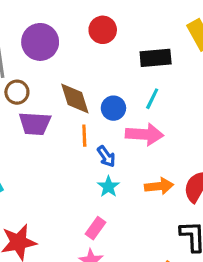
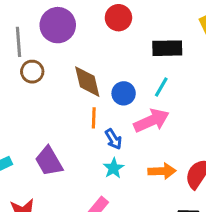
purple trapezoid: (35, 124) -> (49, 161), moved, turned 52
pink arrow: (144, 134) -> (151, 121), turned -32

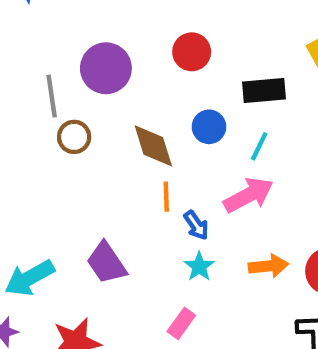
blue circle: (124, 93) -> (209, 127), moved

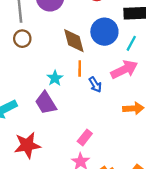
blue circle: (209, 127) -> (104, 32), size x1.5
brown circle: (74, 137) -> (22, 39), moved
cyan star: (199, 267) -> (55, 78), moved

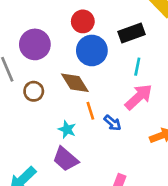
blue circle: (104, 32) -> (92, 50), moved
brown circle: (22, 39) -> (34, 91), moved

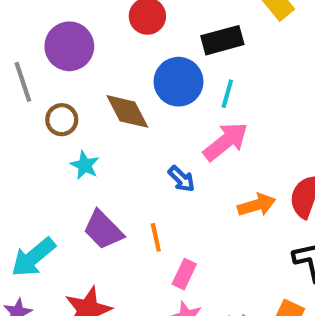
blue circle: (92, 50) -> (179, 82), moved
orange line: (90, 111) -> (156, 237), moved
cyan star: (67, 129) -> (85, 165), moved

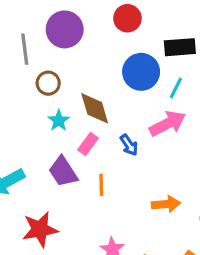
brown diamond: (127, 111) -> (95, 108), moved
orange arrow: (257, 205) -> (166, 204), moved
pink rectangle: (184, 274) -> (88, 144), moved

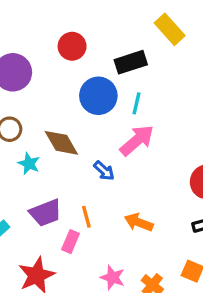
pink rectangle: (88, 144) -> (70, 242), moved
purple trapezoid: (63, 172) -> (46, 213), turned -64
orange arrow: (166, 204) -> (139, 222), moved, turned -140

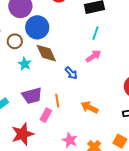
blue circle: (98, 96) -> (37, 27), moved
pink arrow: (137, 140) -> (93, 56), size x0.7

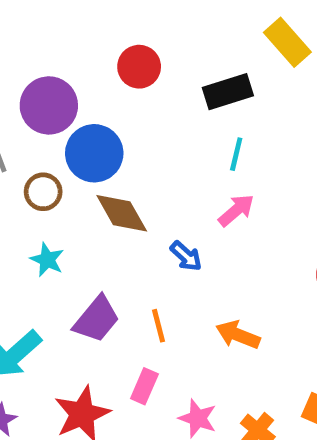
cyan star: (25, 64) -> (47, 260), moved
purple trapezoid: (32, 96) -> (97, 319), turned -30
pink rectangle: (46, 115) -> (144, 386), moved

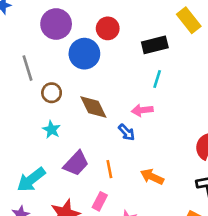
purple circle: (49, 105) -> (56, 24), moved
blue circle: (94, 153) -> (84, 54), moved
pink arrow: (236, 210) -> (142, 110), moved, turned -150

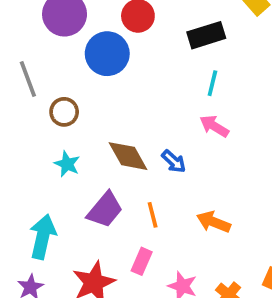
brown diamond: (93, 107) -> (128, 156), moved
pink arrow: (142, 110) -> (214, 126), moved, turned 42
cyan arrow: (31, 180) -> (43, 237), turned 144

